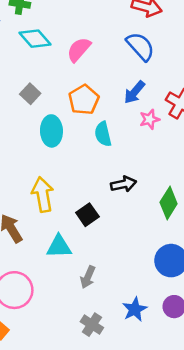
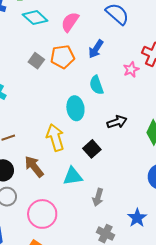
blue arrow: (134, 92) -> (96, 49), moved
orange pentagon: (84, 100) -> (63, 57), moved, turned 30
cyan ellipse: (51, 131) -> (75, 108), moved

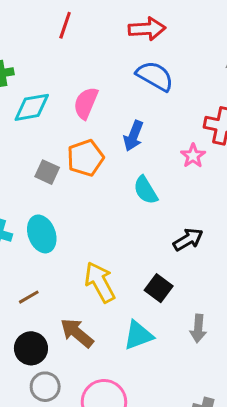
cyan diamond: (35, 18) -> (32, 107), turned -40
cyan ellipse: (75, 108) -> (42, 234), moved
gray arrow: (98, 197) -> (198, 329), moved

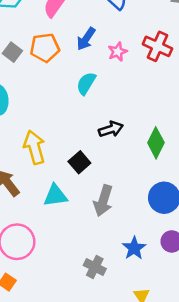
pink star: (193, 156) -> (118, 52), moved
cyan semicircle: (146, 190) -> (86, 83), turned 50
gray arrow: (198, 329) -> (103, 201), size x1.4

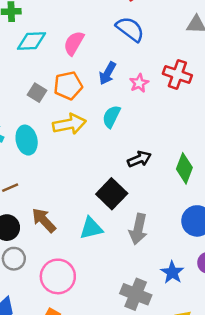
yellow arrow: (34, 147) -> (69, 124), moved, turned 100
black square: (79, 162) -> (112, 194), size x1.4
gray cross: (95, 267) -> (136, 294), size x1.4

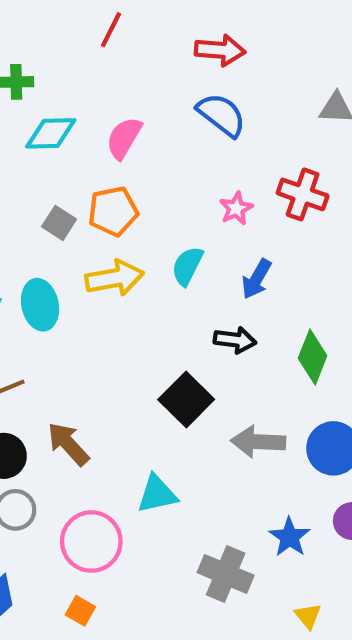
blue arrow: (107, 73) -> (257, 279), moved
black arrow: (139, 159) -> (235, 340), turned 30
cyan triangle: (91, 228) -> (157, 494), moved
gray arrow: (138, 229) -> (258, 442), moved, turned 80

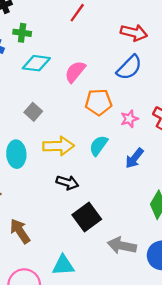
blue semicircle: (221, 115) -> (129, 67), turned 88
orange pentagon: (113, 211) -> (98, 102), moved
black arrow: (235, 340) -> (67, 183), moved

